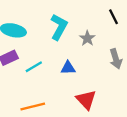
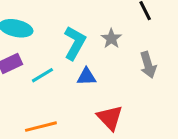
cyan L-shape: (59, 27) -> (75, 43), moved

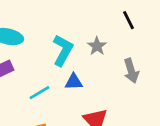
cyan line: (42, 75) -> (39, 93), moved

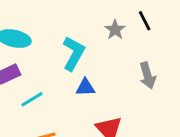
gray star: (97, 46) -> (115, 30), moved
cyan line: (39, 93) -> (32, 99), moved

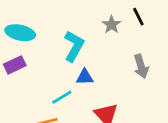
cyan line: (32, 99) -> (62, 97), moved

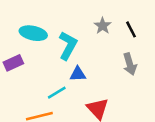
black line: (138, 17) -> (131, 29), moved
cyan ellipse: (20, 33) -> (33, 33), moved

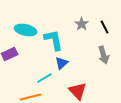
cyan L-shape: (68, 46) -> (54, 40), turned -40
blue triangle: (78, 74) -> (62, 63), turned -40

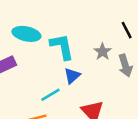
gray star: (82, 24) -> (103, 52), moved

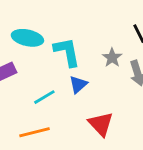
cyan line: (51, 95) -> (44, 97), moved

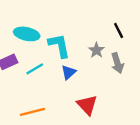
cyan line: (44, 97) -> (35, 69), moved

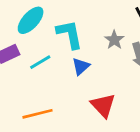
cyan ellipse: (27, 34) -> (31, 20), turned -60

